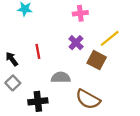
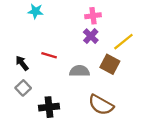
purple cross: (76, 43) -> (91, 36), moved
red line: (38, 51) -> (49, 55), turned -64
gray semicircle: (61, 77) -> (79, 71), moved

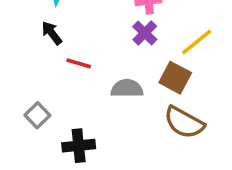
black arrow: (22, 63) -> (52, 33), moved
brown semicircle: (101, 105) -> (184, 122), moved

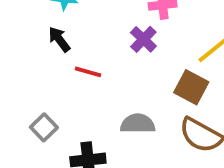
purple cross: (145, 33) -> (143, 39), moved
gray semicircle: (127, 88) -> (138, 124), moved

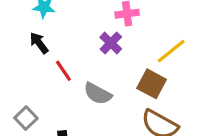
red line: (88, 72) -> (63, 71), turned 40
gray semicircle: (138, 124) -> (98, 94), moved, turned -152

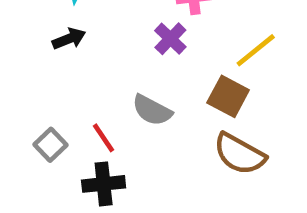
black arrow: (39, 43) -> (69, 39), turned 105
red line: (63, 71) -> (104, 138), moved

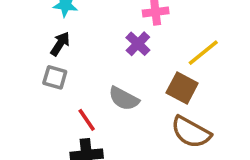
black arrow: (69, 39) -> (60, 44), turned -35
gray square: (51, 145) -> (55, 77), moved, turned -30

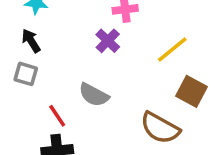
black arrow: (60, 44) -> (31, 41), turned -65
brown square: (182, 88) -> (191, 91), moved

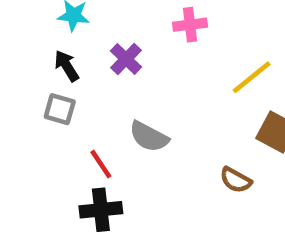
purple cross: (108, 41) -> (126, 59), moved
brown semicircle: (160, 128) -> (236, 180), size x0.6

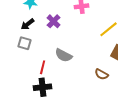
black arrow: (67, 66) -> (28, 24), turned -96
red line: (101, 164) -> (43, 67), turned 48

